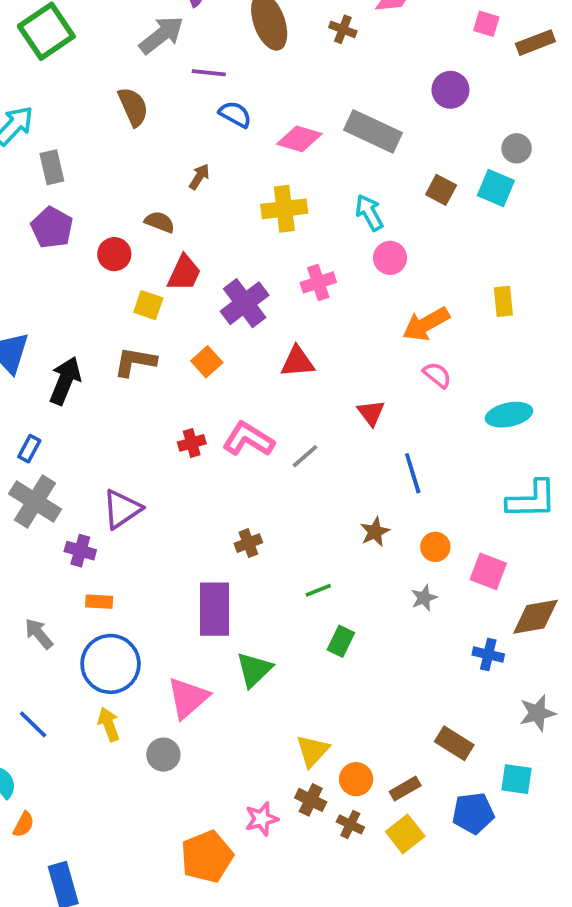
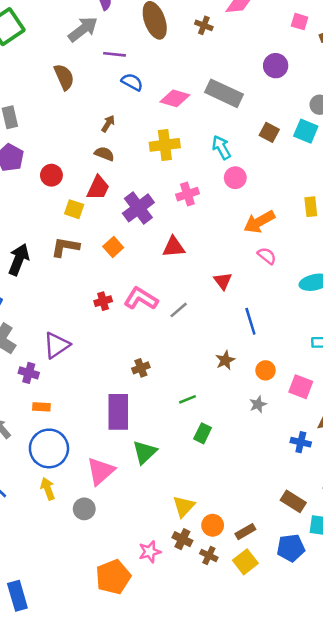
brown semicircle: (160, 222) -> (104, 154), moved
brown rectangle: (454, 743) -> (293, 501), moved

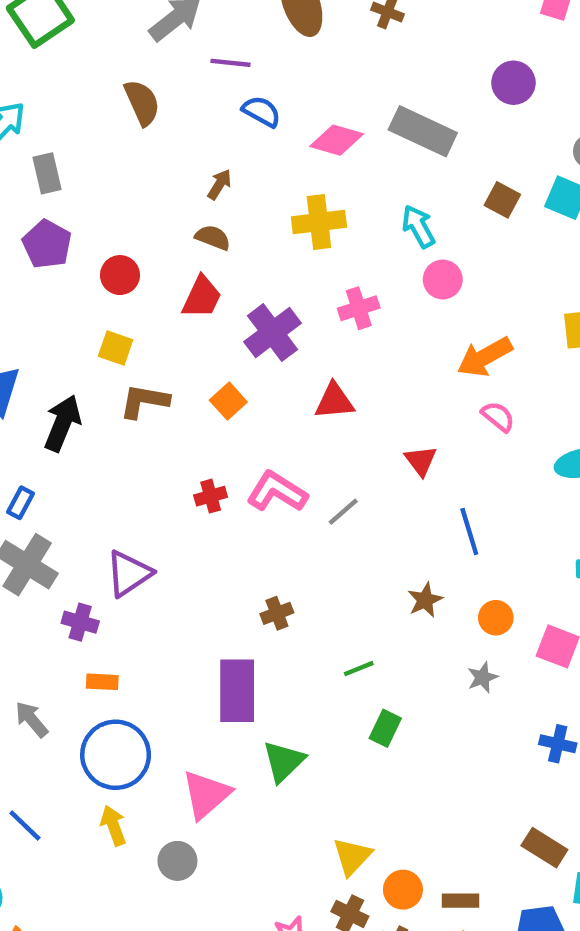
yellow square: (74, 209) -> (116, 348), moved
brown rectangle: (245, 532) -> (460, 901), turned 30

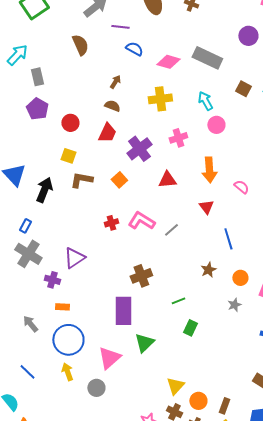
orange arrow: (485, 357) -> (209, 170), moved, turned -65
brown cross: (277, 613) -> (141, 276), size x1.5
brown rectangle: (460, 901) -> (224, 406), turned -70

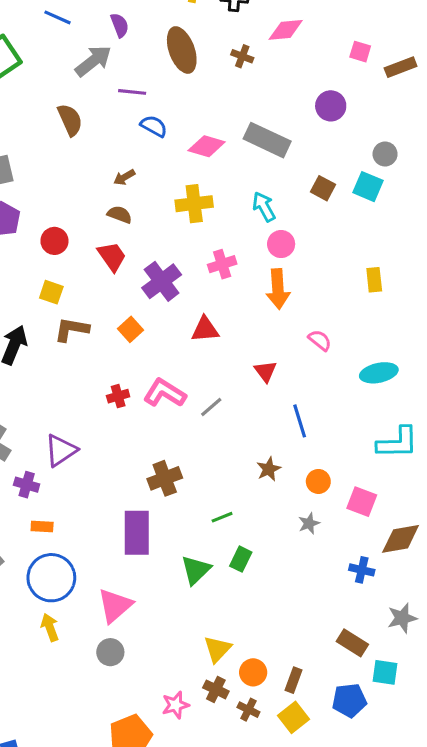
brown arrow: (115, 82) -> (124, 177), turned -152
red trapezoid: (107, 133) -> (112, 256), turned -60
orange arrow: (209, 170) -> (278, 289), moved
green triangle: (144, 343) -> (196, 570), moved
gray circle: (96, 388) -> (110, 652), moved

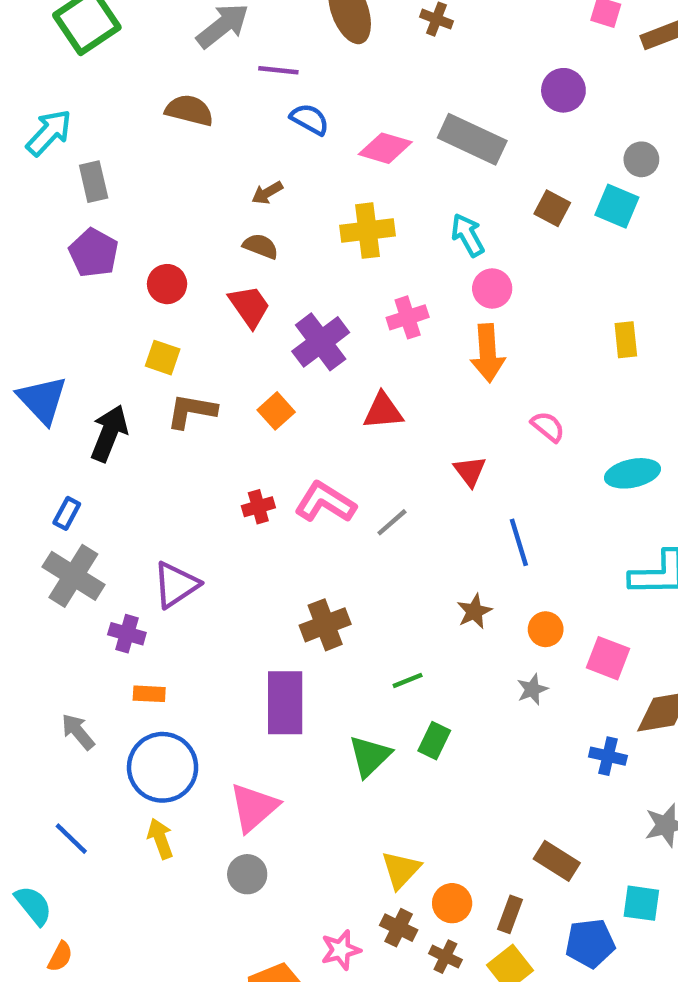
brown semicircle: (70, 120) -> (189, 110), turned -52
brown rectangle: (352, 643) -> (557, 861), moved

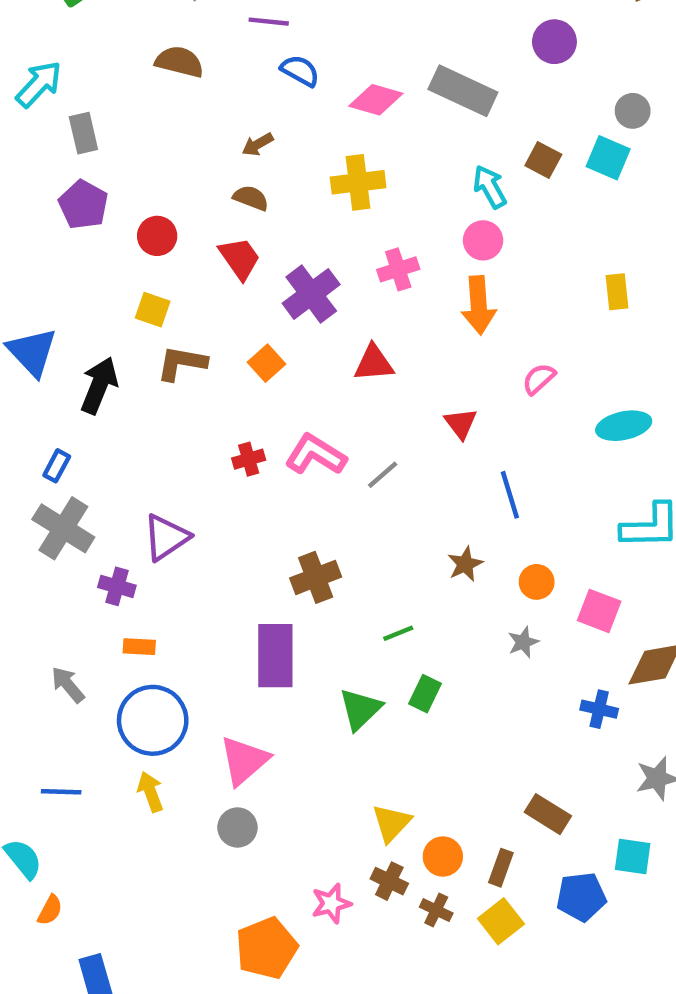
cyan arrow: (468, 235) -> (490, 187), moved
pink semicircle: (548, 427) -> (539, 379), turned -81
blue line: (71, 839) -> (61, 792), turned -42

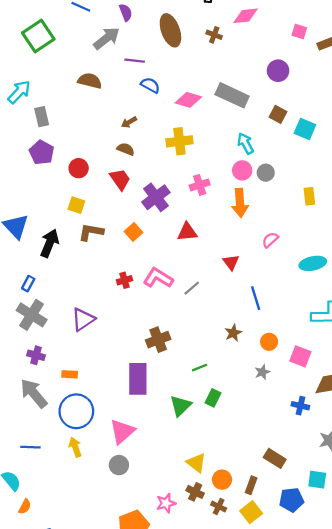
gray circle: (633, 111) -> (266, 173), moved
brown square: (543, 160) -> (278, 114), moved
purple cross: (117, 586) -> (36, 355), moved
gray arrow: (68, 685) -> (34, 393), size x1.6
yellow triangle: (392, 823) -> (196, 463), turned -35

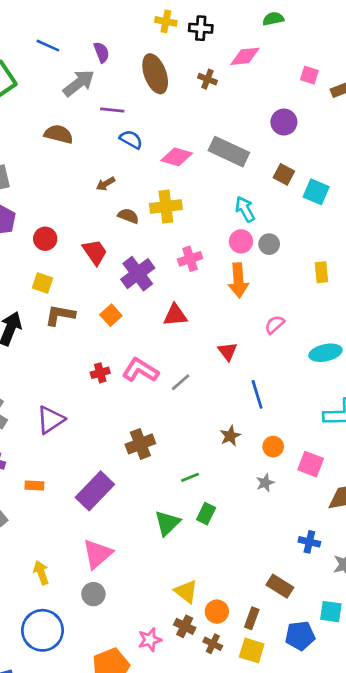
brown semicircle: (126, 149) -> (128, 216), moved
purple rectangle: (138, 379) -> (95, 491), moved, turned 44
blue cross: (300, 406) -> (309, 542), moved
blue circle: (76, 411) -> (42, 630), moved
yellow square: (251, 512) -> (252, 650), turned -35

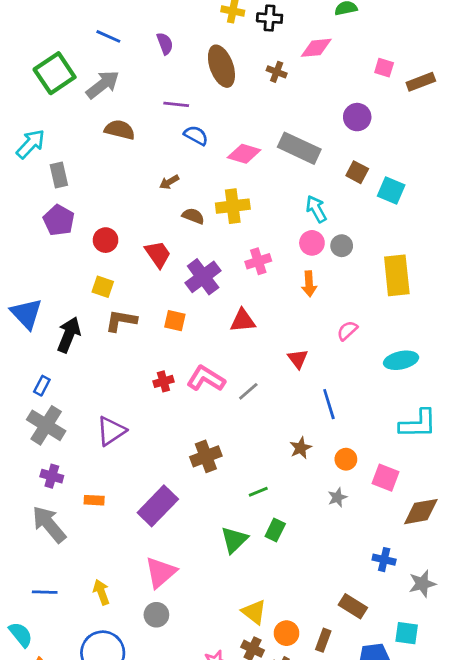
gray arrow: (79, 83) -> (103, 85), moved
yellow rectangle: (321, 272) -> (397, 275), size x1.8
orange arrow: (238, 280) -> (309, 284), size x0.7
orange square: (111, 315) -> (175, 321), turned -35

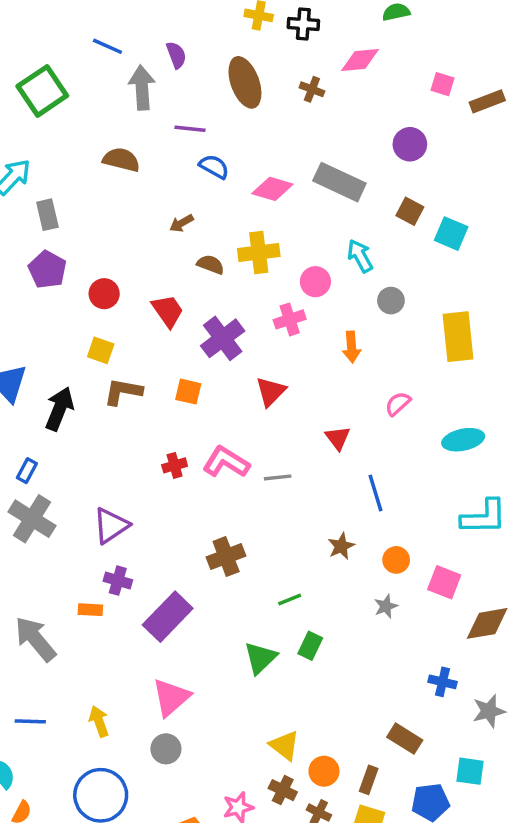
gray arrow: (103, 85) -> (142, 88), moved, turned -56
pink circle: (312, 243) -> (315, 282), moved
red triangle: (243, 321) -> (271, 392), turned -40
gray line: (248, 391) -> (278, 477), turned 35
purple cross: (52, 476) -> (118, 581), moved

